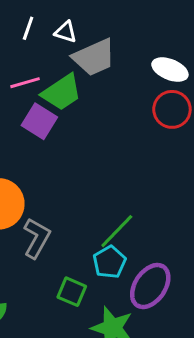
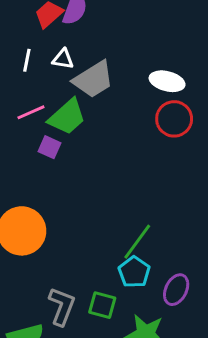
purple square: (39, 121) -> (50, 147), size x0.7
gray L-shape: (37, 238) -> (62, 306), moved
purple ellipse: (150, 286) -> (176, 290), size x0.7

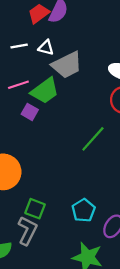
white line: (27, 60) -> (19, 46), turned 63
green line: (137, 242) -> (93, 139), moved
green square: (102, 305) -> (35, 209), moved

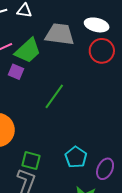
gray trapezoid: (67, 65) -> (60, 34), moved, turned -140
green line: (93, 139) -> (54, 96), moved

